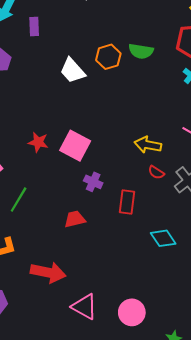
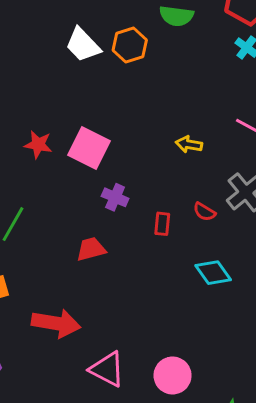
orange hexagon: (108, 57) -> (130, 45), moved
yellow arrow: (148, 145) -> (189, 144), size x0.7
red semicircle: (156, 172) -> (204, 212), moved
red rectangle: (127, 202) -> (162, 224), size x0.7

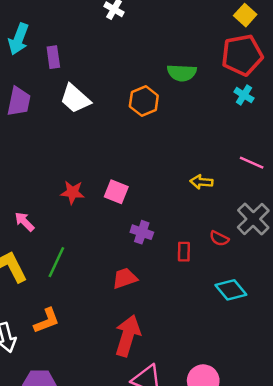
white trapezoid: (83, 45) -> (75, 99), moved
pink square: (89, 148) -> (116, 192), size x0.7
red arrow: (56, 323) -> (128, 336), moved, turned -78

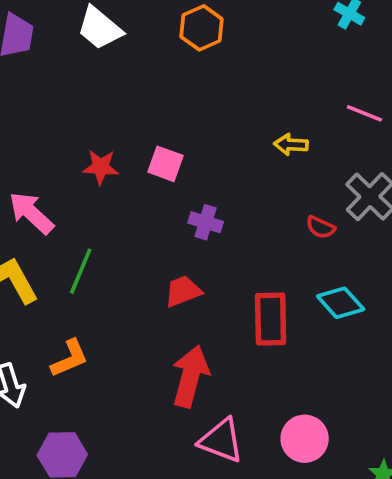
pink arrow: (24, 222) -> (31, 213), size x1.5
red rectangle: (184, 252) -> (271, 319), moved, size x1.8

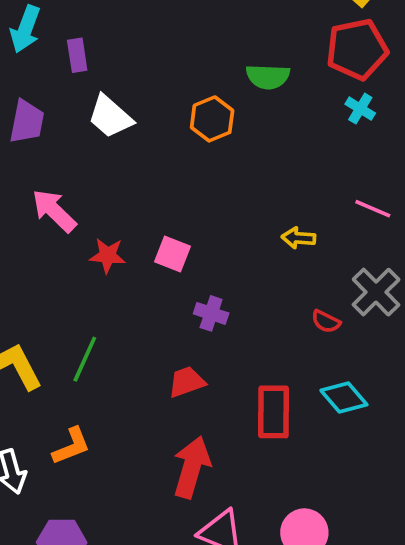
pink arrow: (31, 213) -> (54, 211), moved

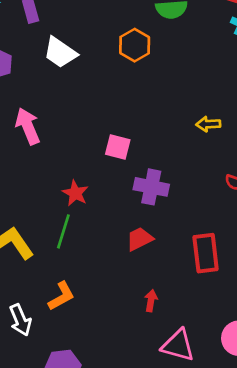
pink arrow: (54, 211) -> (28, 126), turned 30
red star: (108, 255) -> (75, 193), moved, turned 30
purple cross: (211, 313) -> (151, 187), size x1.4
red arrow: (192, 467) -> (151, 301), size x0.5

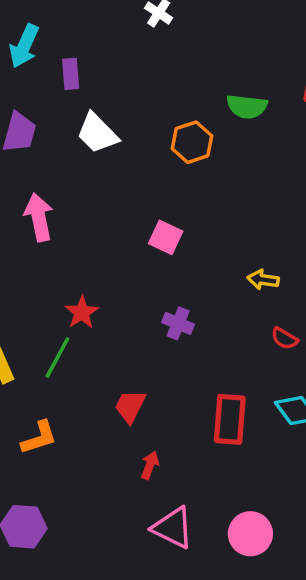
yellow arrow: (208, 124) -> (263, 280), moved
pink square: (118, 147) -> (166, 237), moved
purple cross: (151, 187) -> (178, 323), size x0.7
red trapezoid: (140, 239) -> (130, 406), moved, turned -48

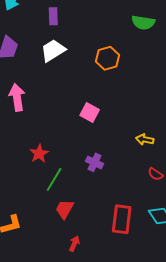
purple rectangle: (71, 74) -> (53, 16), moved
green semicircle: (247, 107) -> (143, 22), moved
white trapezoid: (97, 133) -> (53, 50), turned 100
green line: (57, 357) -> (54, 180), moved

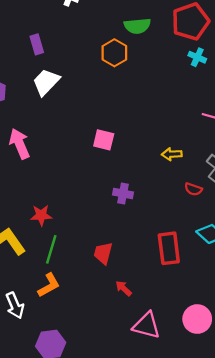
orange hexagon: (107, 58) -> (114, 53), moved
red star: (39, 154) -> (41, 215), moved, turned -30
green line: (54, 180) -> (51, 249), moved
red arrow: (74, 244) -> (124, 288), turned -56

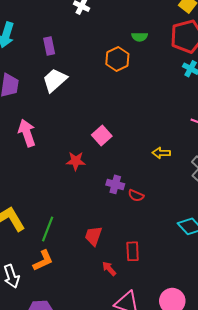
green semicircle: (137, 26) -> (140, 37), size x0.7
pink square: (104, 140) -> (102, 136), turned 30
red semicircle: (193, 189) -> (136, 196), moved
red star: (41, 215) -> (76, 161), moved
red rectangle: (169, 248) -> (133, 251), moved, size x0.7

